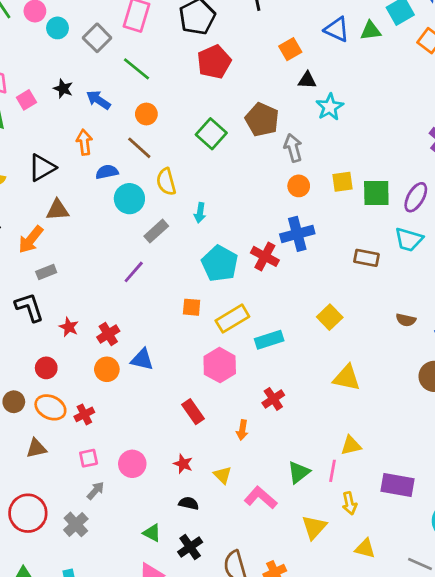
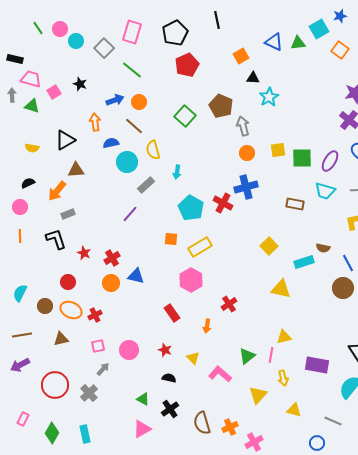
blue arrow: (98, 100) -> (115, 100), moved, turned 126
cyan rectangle: (269, 340) -> (304, 262), moved

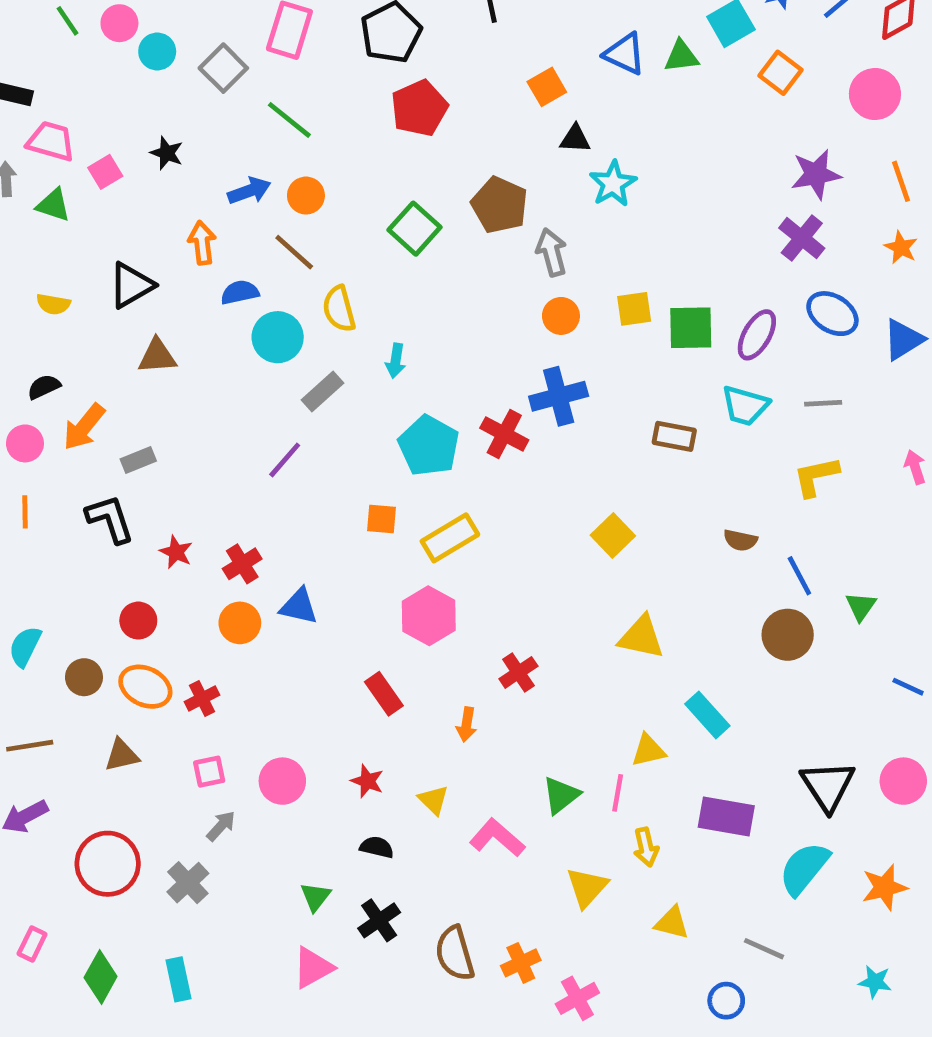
orange arrow: (57, 191) -> (84, 427), moved
cyan rectangle: (304, 262) -> (707, 715), moved, turned 66
green triangle: (143, 399) -> (315, 897), turned 40

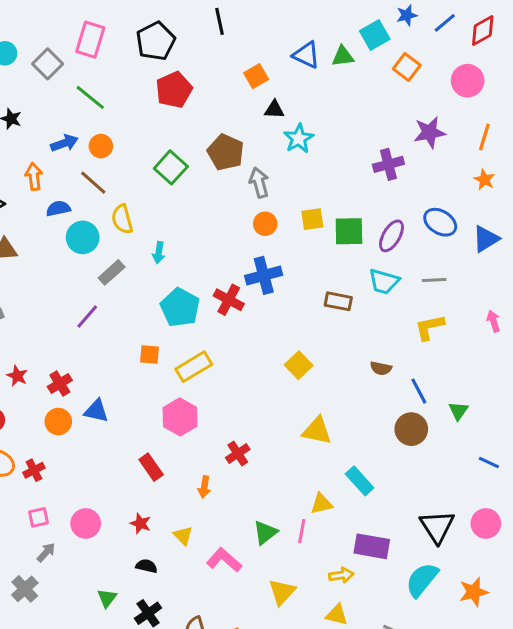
orange line: (901, 181) -> (484, 137), turned 36
purple cross: (802, 238) -> (388, 164), moved, turned 36
yellow arrow: (646, 847) -> (341, 575), moved, turned -85

